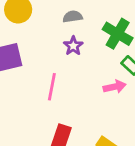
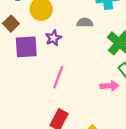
purple star: (73, 46) -> (53, 38), moved

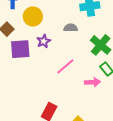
pink line: (58, 77) -> (65, 66), moved, turned 30

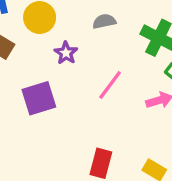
purple square: (20, 49) -> (39, 98), moved

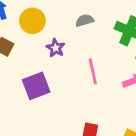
pink line: (110, 85) -> (93, 71), turned -45

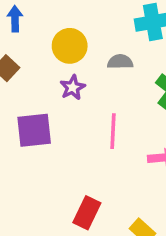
yellow circle: (32, 21) -> (70, 46), moved

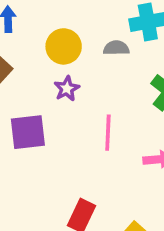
gray semicircle: (120, 62) -> (116, 48), moved

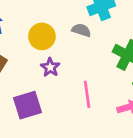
gray semicircle: (116, 48) -> (81, 30), turned 30

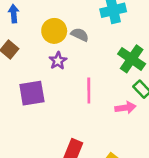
gray semicircle: (81, 30) -> (80, 35), moved

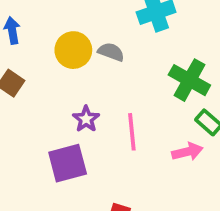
purple star: (58, 61) -> (86, 119), moved
purple square: (32, 93) -> (68, 163), moved

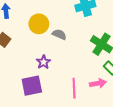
gray semicircle: (111, 52) -> (59, 34), moved
pink line: (132, 132) -> (74, 88), moved

